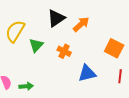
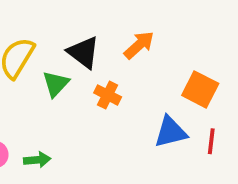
black triangle: (56, 18) -> (83, 52), moved, turned -48
blue triangle: (87, 73) -> (171, 132), moved

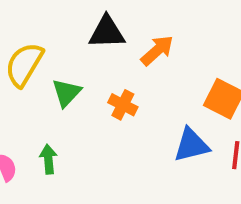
black triangle: (83, 52) -> (107, 32), moved, turned -39
green arrow: (37, 160) -> (48, 159), moved, turned -90

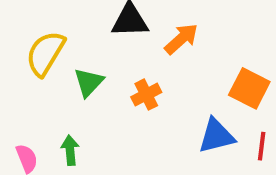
orange cross: (123, 105) -> (146, 95), turned 36

